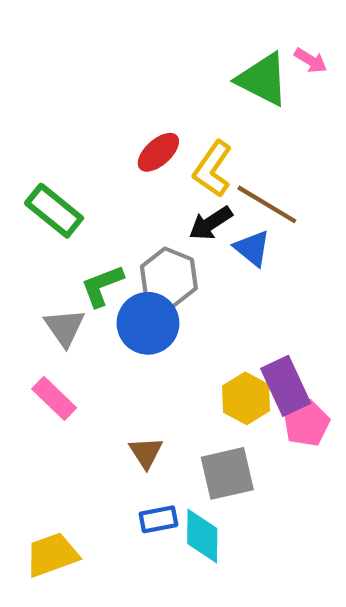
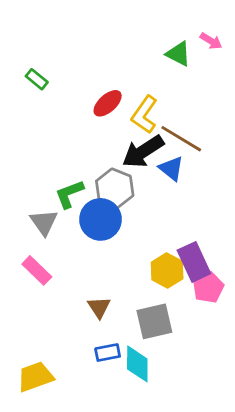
green triangle: (263, 79) -> (178, 54), size x0.7
green rectangle: (54, 211) -> (37, 79), moved, size x0.6
black arrow: (211, 223) -> (143, 151), size x1.4

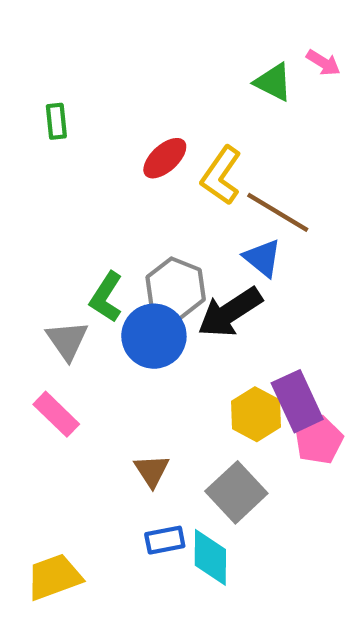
green rectangle: (37, 79) -> (56, 121), turned 45
black arrow: (143, 151) -> (230, 312), moved
green L-shape: (69, 194) -> (106, 297), turned -36
gray square: (154, 321) -> (236, 492), turned -30

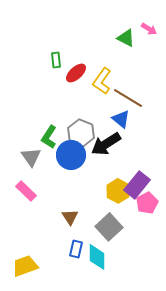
green rectangle: (56, 121) -> (56, 60), moved
purple rectangle: (297, 401) -> (137, 185), turned 64
blue rectangle: (165, 540) -> (76, 249), turned -66

